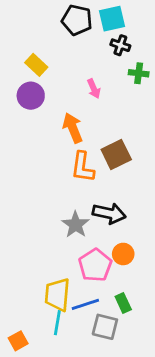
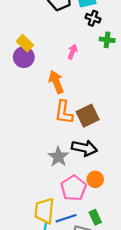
yellow rectangle: (36, 65) -> (25, 43), moved
pink arrow: (94, 89) -> (72, 52), turned -136
brown square: (116, 155) -> (88, 116), moved

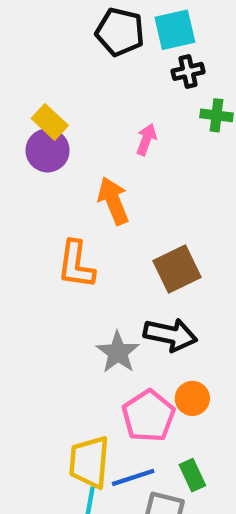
black cross: (93, 18) -> (188, 71), turned -32
orange L-shape: (64, 112) -> (76, 265), moved

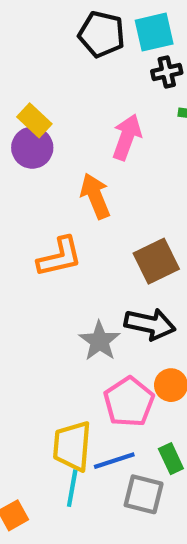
pink arrow: (146, 139) -> (127, 137), size x1.5
orange L-shape: (76, 265) -> (60, 257), turned -111

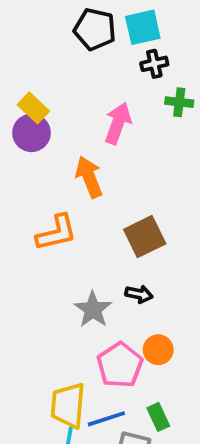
black arrow: (150, 324) -> (139, 294), size x0.6

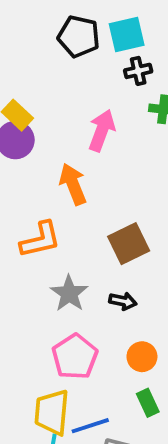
gray star: (93, 309) -> (69, 293), moved
pink pentagon: (120, 365) -> (75, 357), moved
green rectangle: (158, 417) -> (148, 403), moved

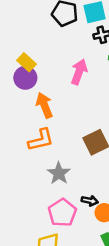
orange arrow: (73, 184) -> (44, 105), moved
black arrow: (123, 301) -> (90, 201), moved

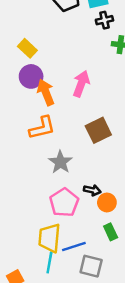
pink arrow: (79, 72) -> (81, 84), moved
purple circle: (25, 78) -> (31, 76), moved

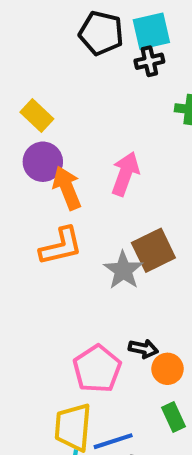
black cross: (104, 20) -> (149, 61), moved
gray star: (60, 162) -> (123, 270), moved

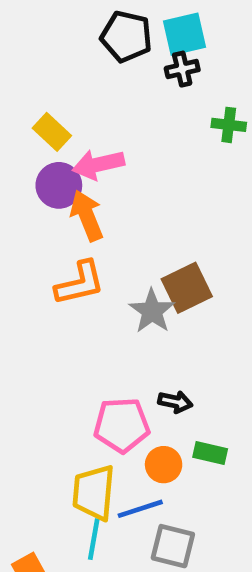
pink arrow: (125, 174) -> (98, 164), moved, turned -123
pink pentagon: (97, 369) -> (122, 425), turned 30
orange circle: (167, 369) -> (164, 465), moved
green rectangle: (174, 417) -> (210, 453), moved, turned -52

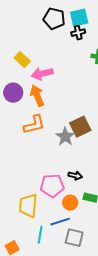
purple circle: (59, 185) -> (13, 93), moved
yellow trapezoid: (94, 493) -> (28, 206), moved

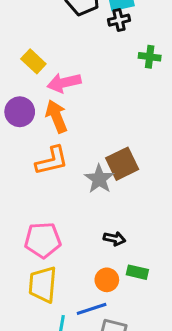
pink pentagon: (52, 186) -> (43, 240), moved

